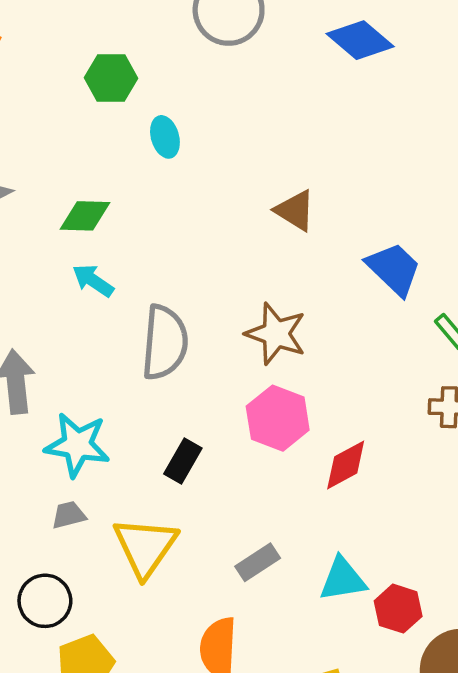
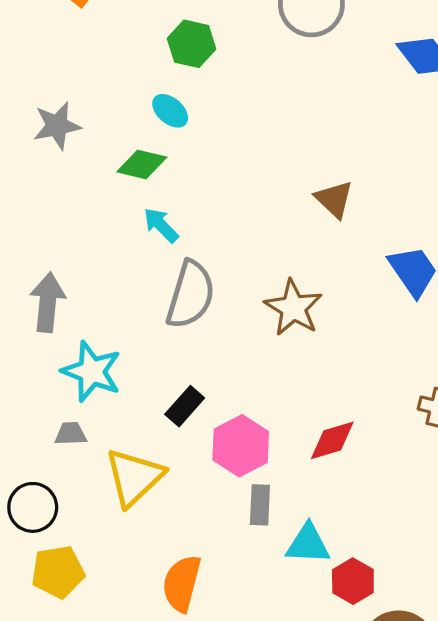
cyan ellipse: (165, 137) -> (170, 111), moved, turned -45
cyan arrow: (93, 281) -> (161, 225), moved
pink hexagon: (278, 418) -> (241, 446), moved
gray rectangle: (258, 562) -> (260, 505), moved, turned -66

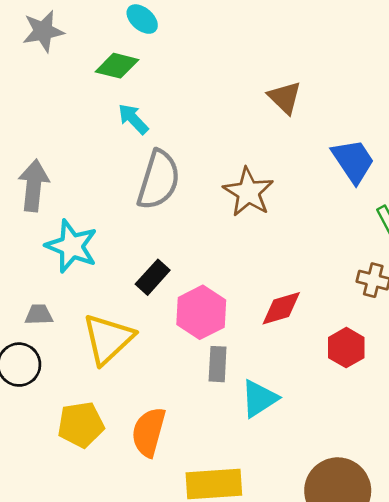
gray trapezoid: (71, 434) -> (39, 315), moved
cyan triangle: (308, 544) -> (259, 399), turned -36
yellow pentagon: (58, 572) -> (81, 425), moved
red hexagon: (353, 581) -> (346, 348), moved

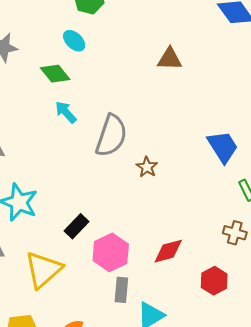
green diamond: (117, 66) -> (55, 74), turned 36
brown triangle: (285, 97) -> (170, 59), moved, turned -44
gray semicircle: (159, 180) -> (111, 136), moved
brown star: (248, 192) -> (147, 167), size x0.6

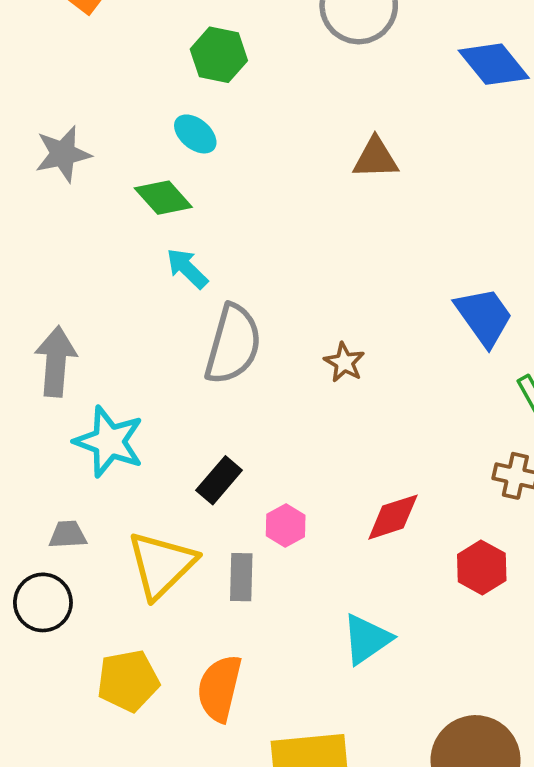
gray semicircle: (111, 136) -> (233, 344), moved
pink hexagon: (111, 252) -> (286, 525), size x0.6
gray rectangle: (121, 290) -> (241, 577), moved

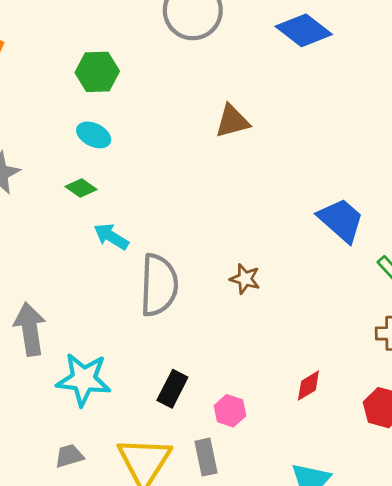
green diamond: (163, 198) -> (81, 188), size x0.7
red diamond: (393, 517) -> (308, 386), size x0.7

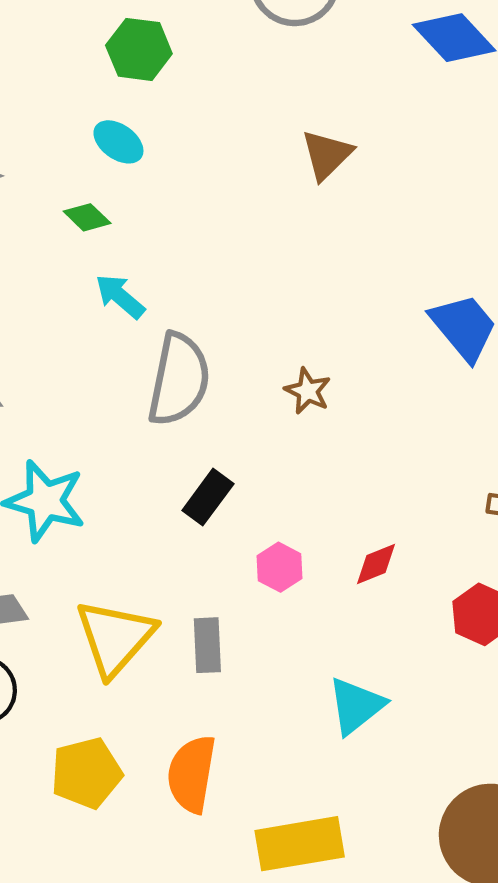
brown triangle: (232, 121) -> (327, 155), turned -39
black rectangle: (172, 389) -> (208, 497), moved
pink hexagon: (230, 411) -> (280, 567), moved

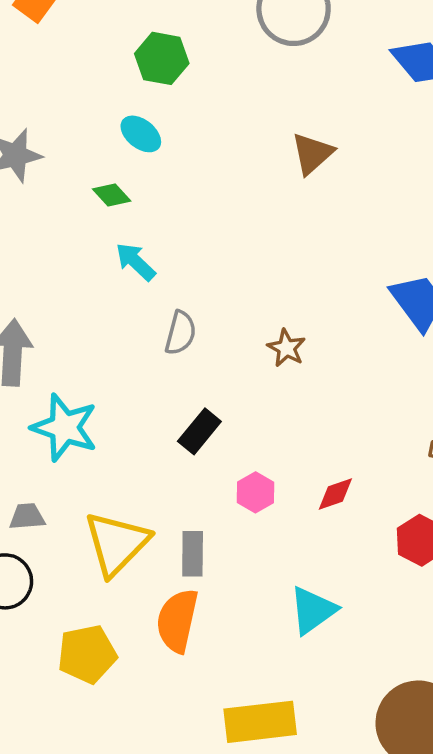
gray semicircle: (179, 379) -> (180, 333), size x0.6
orange semicircle: (192, 774) -> (177, 621), moved

